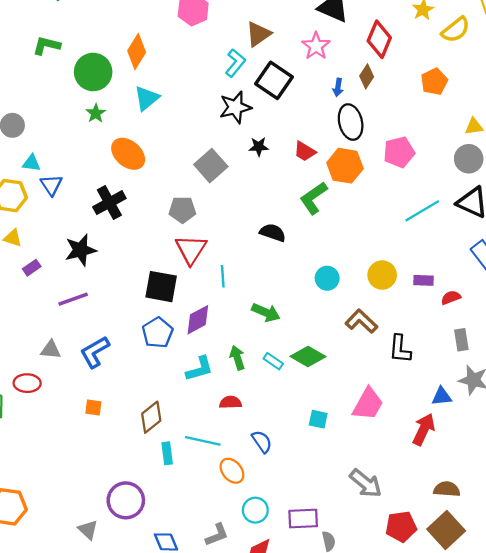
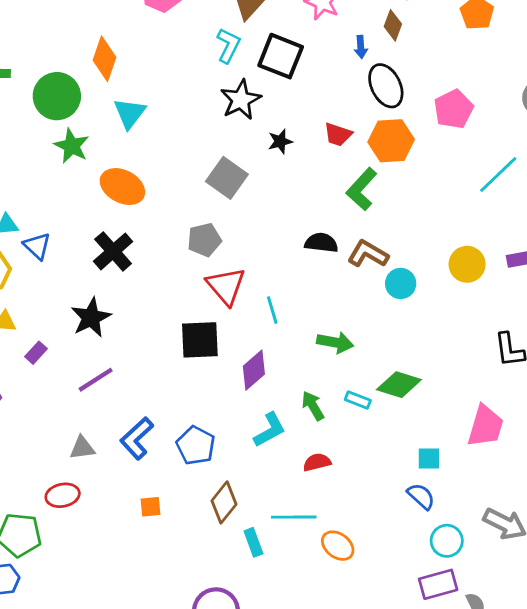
green star: (96, 113) -> (72, 146), size x1.4
brown L-shape: (361, 321) -> (368, 254), moved
blue pentagon: (158, 333) -> (196, 445), moved
blue semicircle: (262, 442) -> (421, 496), moved
cyan circle: (255, 510) -> (447, 541), moved

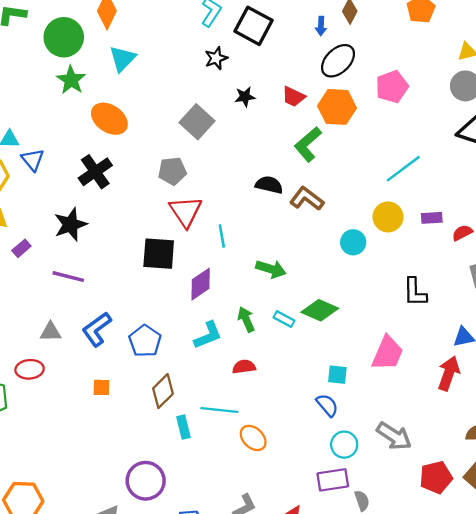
black ellipse: (386, 86) -> (338, 61), turned 66
black star: (241, 100) -> (216, 58), size x0.7
cyan line: (498, 175) -> (403, 169), moved
cyan circle: (401, 283) -> (353, 242), moved
purple line: (96, 380) -> (68, 277), turned 40

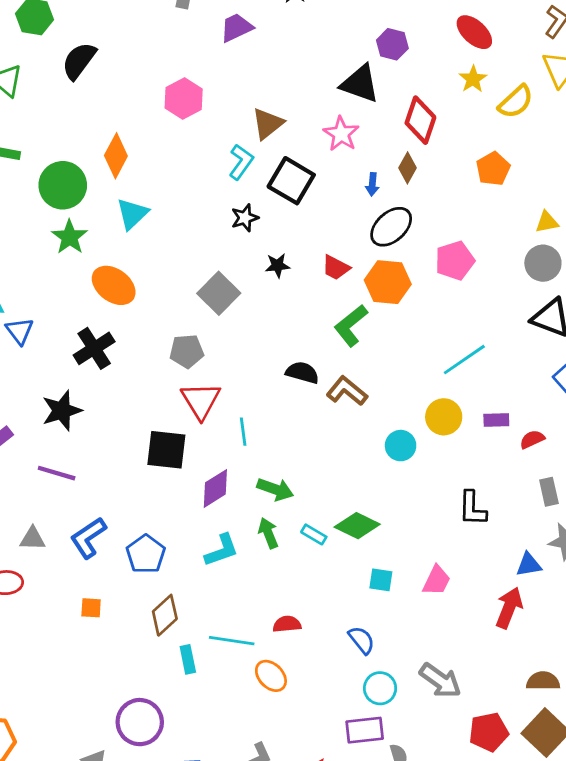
green arrow: (271, 269) -> (275, 489), moved
pink trapezoid: (388, 353) -> (437, 580), size x0.7
red semicircle: (244, 367) -> (287, 624), moved
cyan square: (337, 375) -> (381, 580), moved

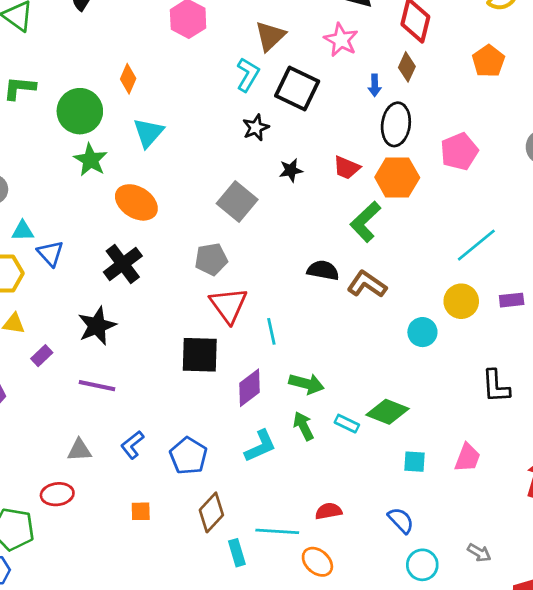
orange diamond: (116, 156) -> (128, 79), size x0.7
black ellipse: (391, 227) -> (396, 124), turned -36
blue L-shape: (88, 538) -> (132, 445), size x0.7
gray arrow: (440, 681) -> (479, 553), size x0.6

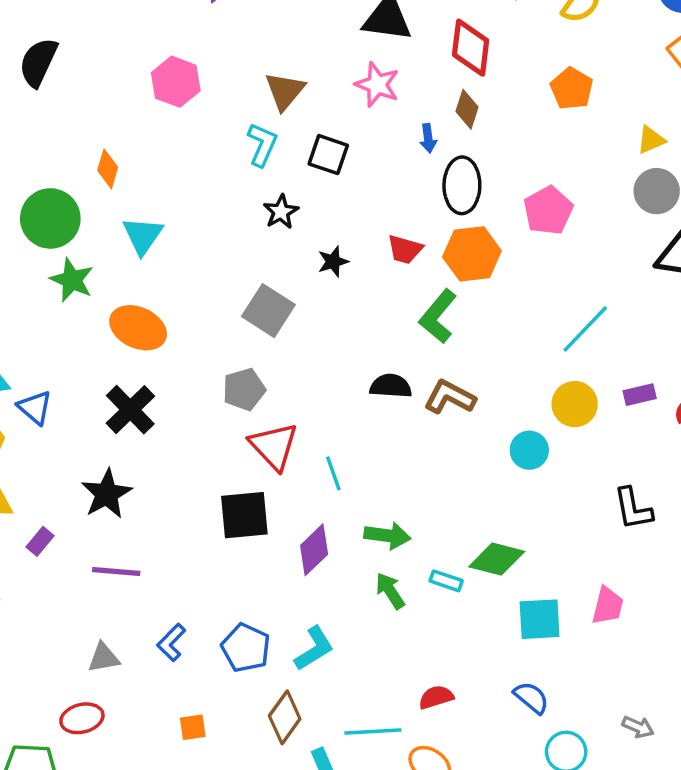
black square: (297, 89) -> (328, 155), size x0.7
cyan L-shape: (260, 446) -> (314, 649), moved
cyan square: (414, 462) -> (540, 619), size x1.5

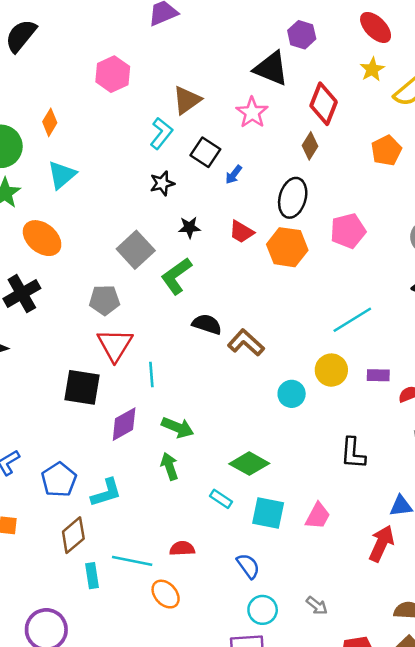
blue arrow: (428, 138) -> (234, 175), moved, turned 30
green L-shape: (438, 316) -> (176, 276), moved
cyan rectangle: (446, 581) -> (221, 499), moved

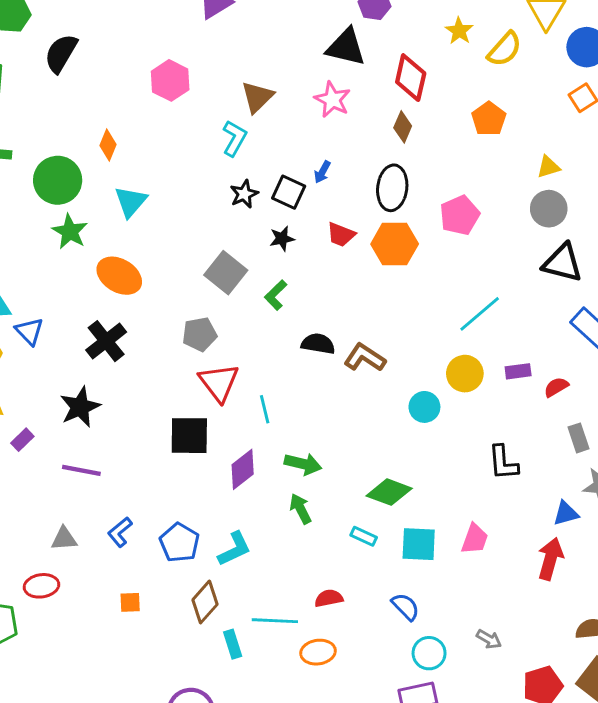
black square: (205, 152) -> (289, 192), moved
green L-shape: (176, 276) -> (276, 295), size x0.7
orange ellipse: (166, 594) -> (318, 652), turned -48

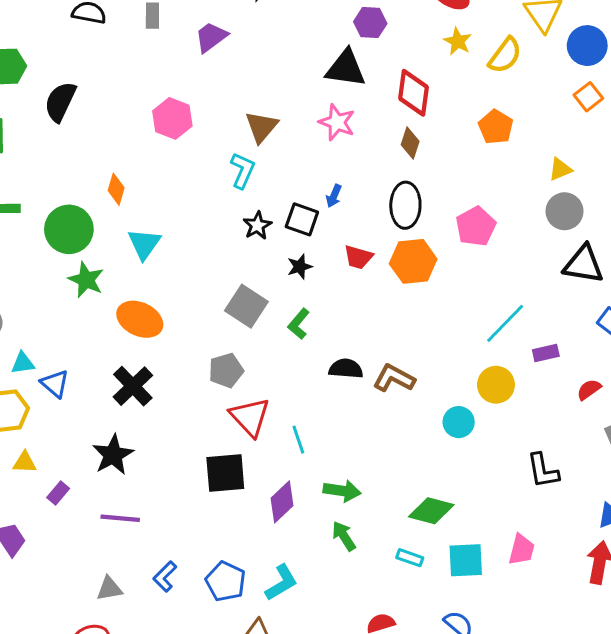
purple rectangle: (518, 371) -> (546, 353), moved

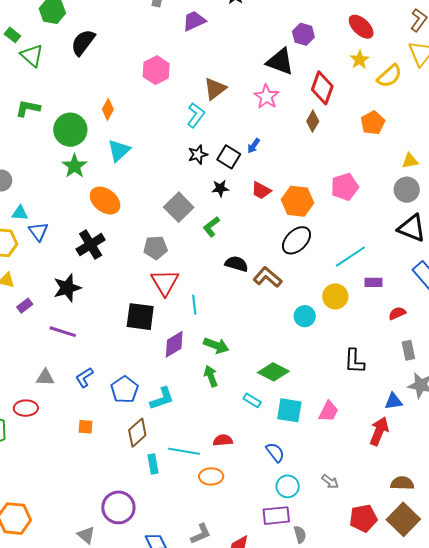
black ellipse: (405, 205) -> (296, 240), moved, turned 32

